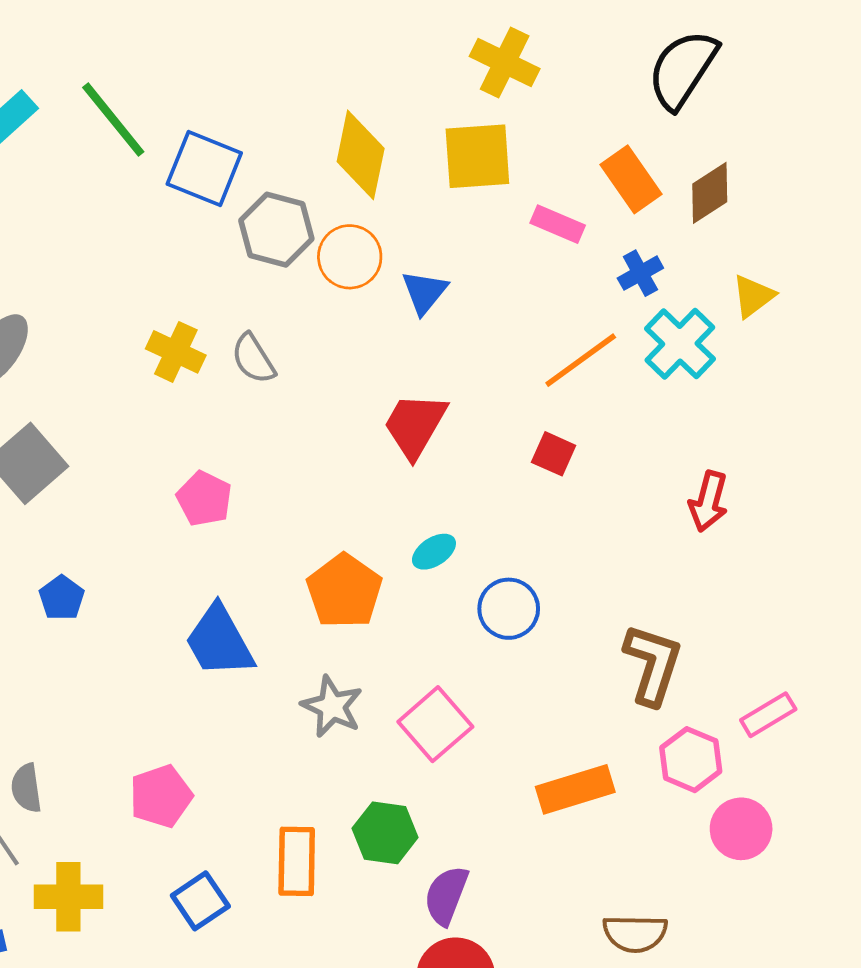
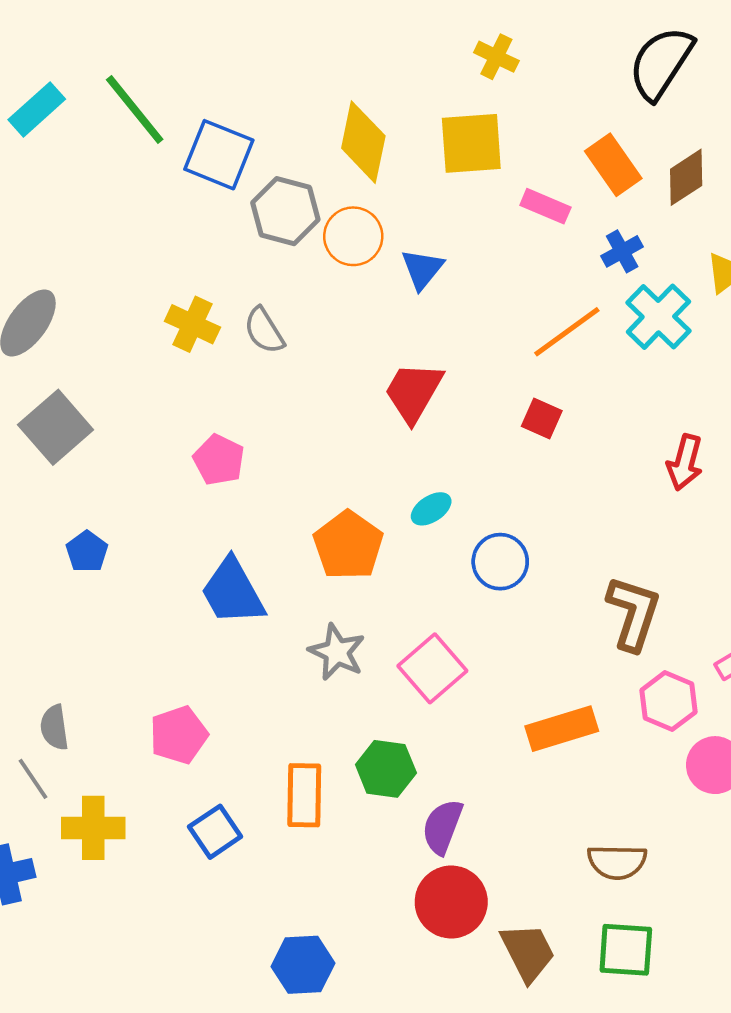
yellow cross: (505, 63) -> (496, 57), size x0.7

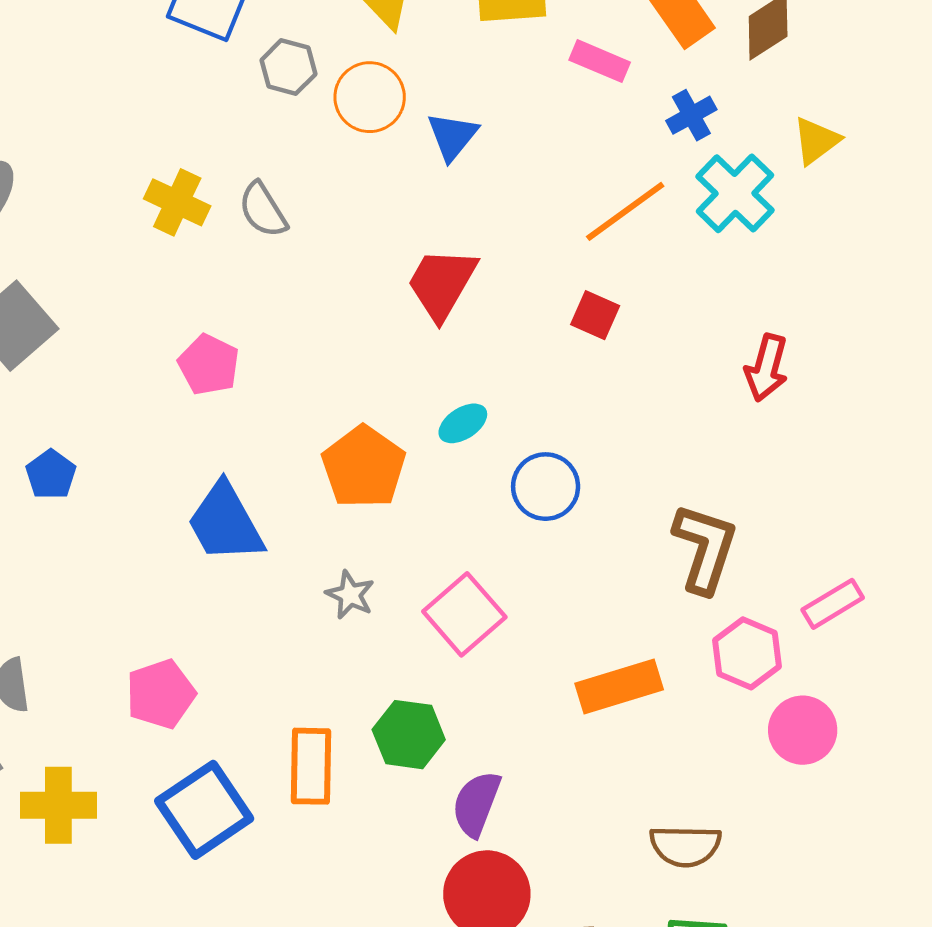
gray hexagon: (285, 211) -> (288, 67), size x0.7
gray star: (337, 652) -> (350, 595), size x0.7
blue square: (215, 832) -> (204, 810), size x1.5

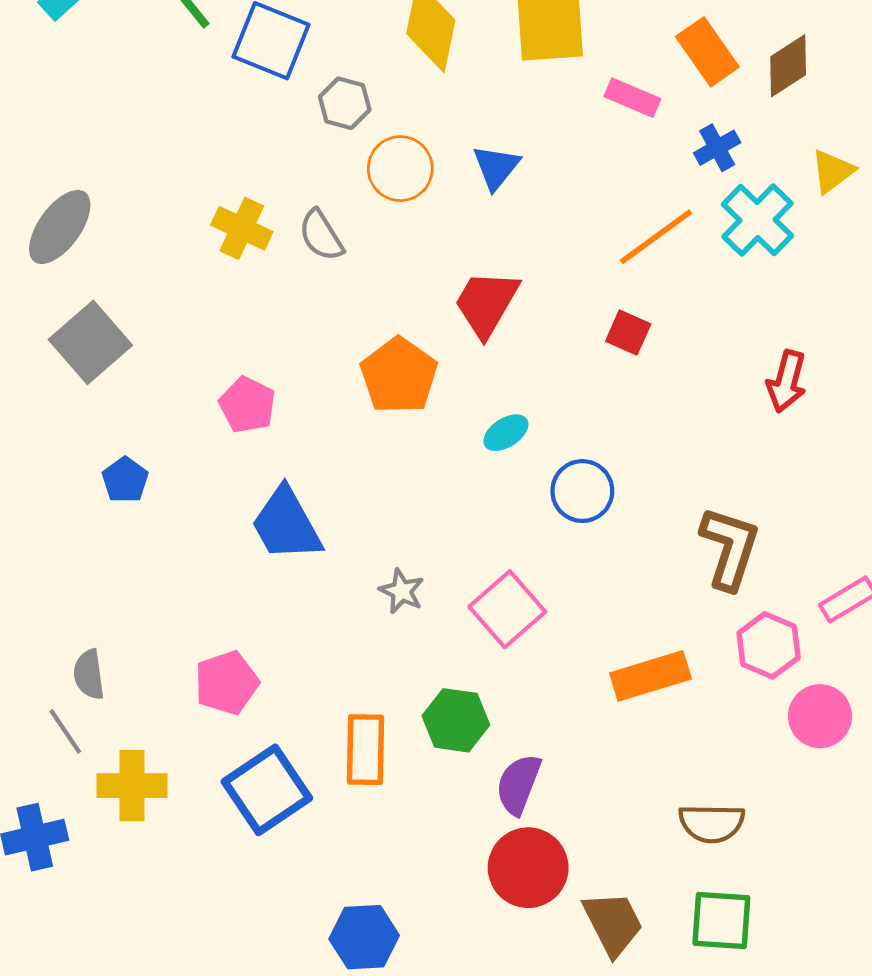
orange circle: (370, 97) -> (400, 169), moved
pink pentagon: (209, 365) -> (247, 405), moved
orange pentagon: (364, 467) -> (399, 376), moved

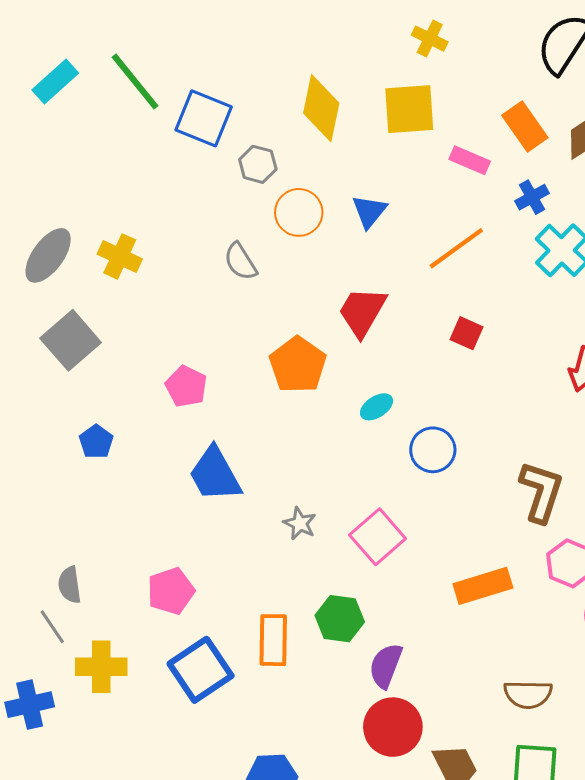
yellow cross: (242, 228) -> (120, 256), moved
orange line: (656, 237) -> (456, 248), moved

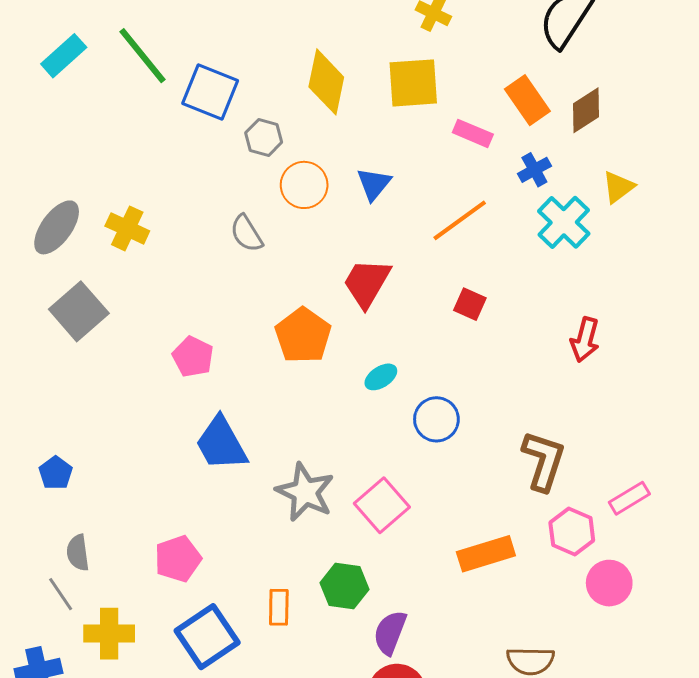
blue pentagon: (96, 442) -> (56, 473), moved
gray star: (300, 523) -> (305, 492), size x1.8
orange rectangle: (273, 640) -> (279, 607), size x0.7

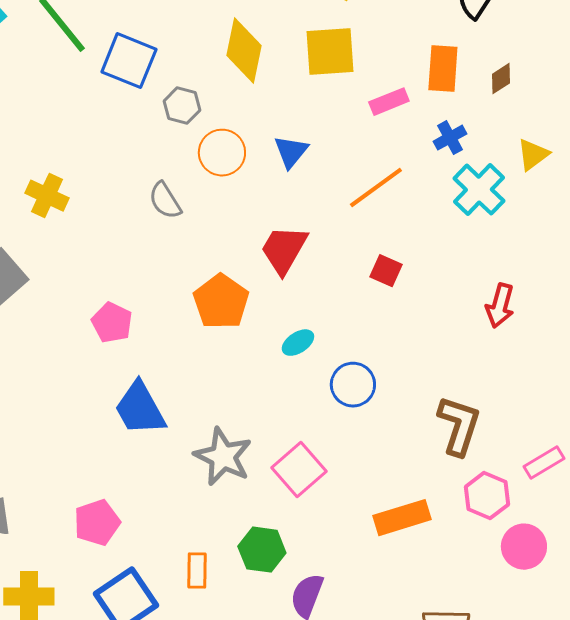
orange rectangle: (527, 100) -> (443, 69), turned 39
brown diamond: (586, 110) -> (501, 79), size x0.7
pink rectangle: (473, 133) -> (389, 102), turned -45

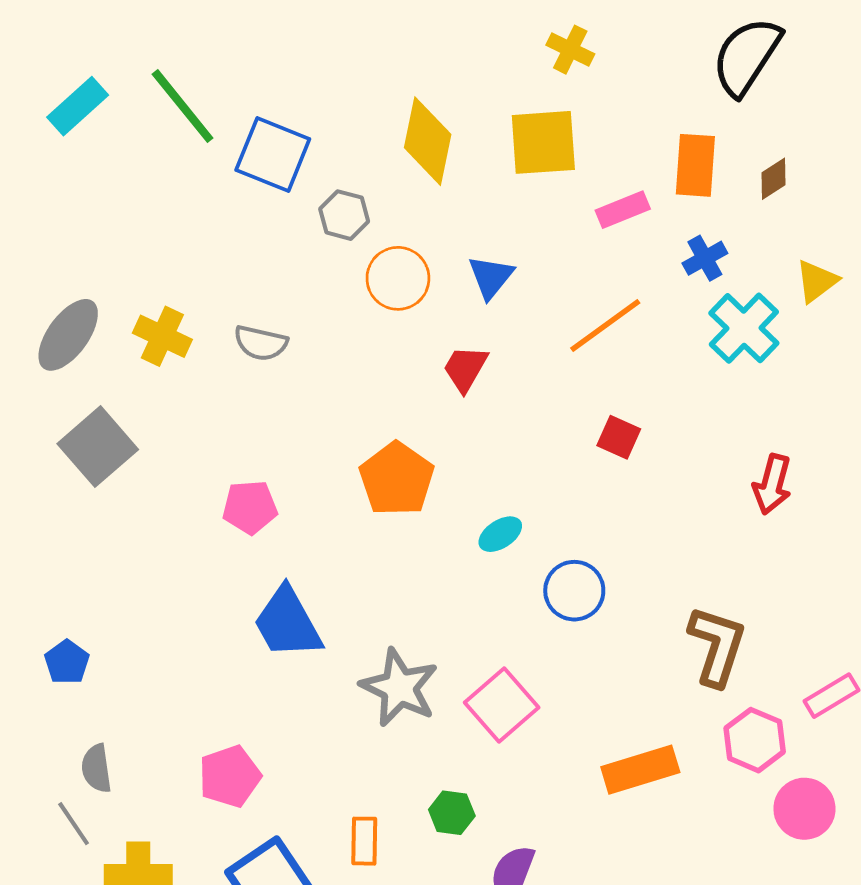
gray semicircle: (165, 201) -> (261, 343), moved, turned -45
red trapezoid: (284, 250) -> (465, 369), moved, size x0.7
pink pentagon: (112, 323) -> (250, 507), turned -30
green hexagon: (262, 550) -> (452, 813), size x0.7

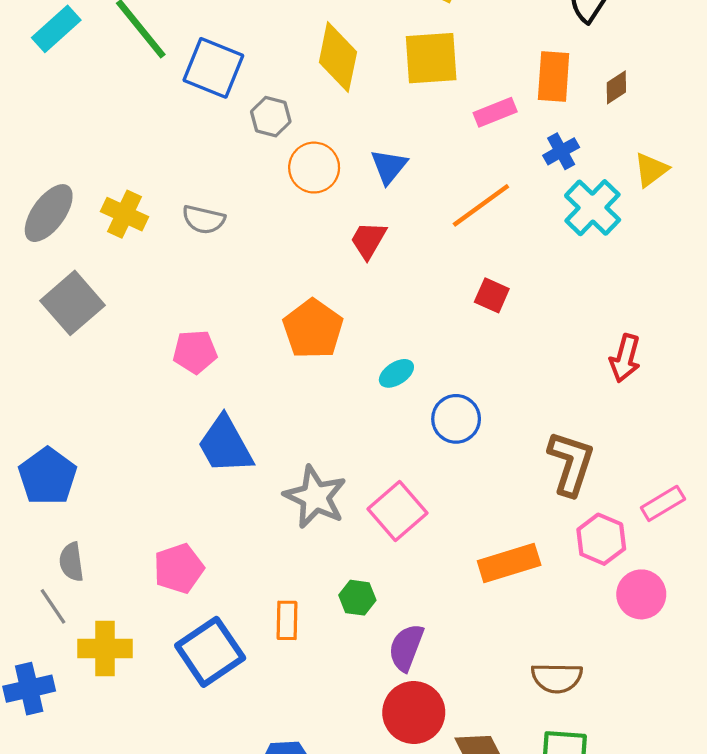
red arrow: (772, 484) -> (625, 358), moved
blue pentagon: (67, 662) -> (48, 476), size x1.6

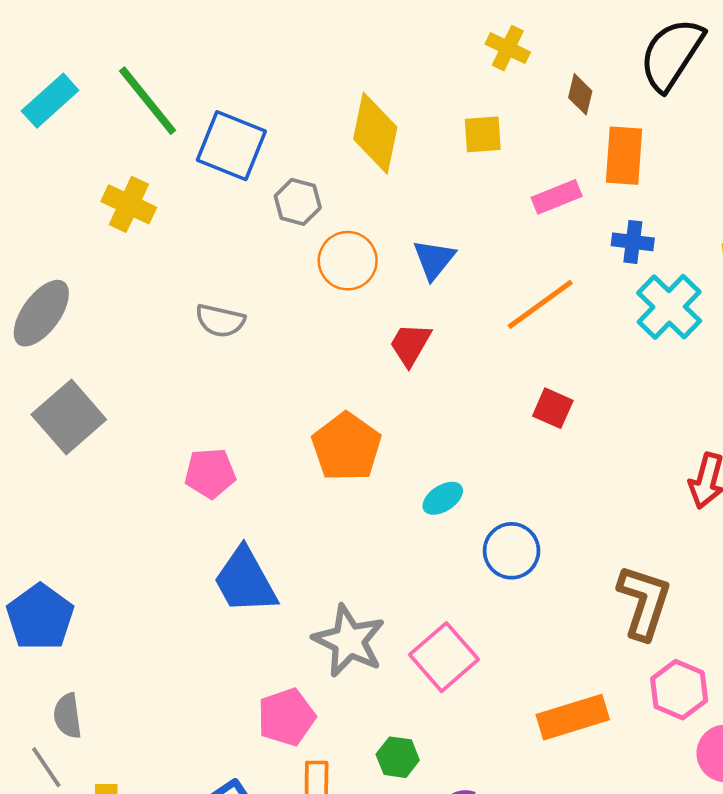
yellow square: (431, 58) -> (483, 134), size x0.6
brown diamond: (616, 87) -> (580, 94), moved, turned -44
blue cross: (561, 151) -> (633, 242), turned 36
yellow cross: (125, 214) -> (129, 204), moved
pink pentagon: (179, 568) -> (286, 717), moved

